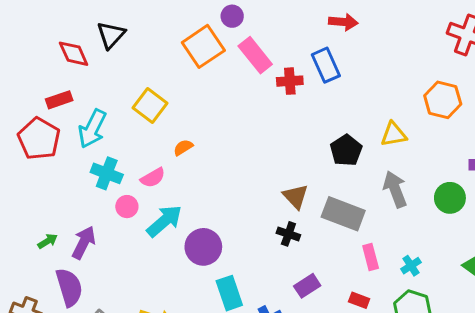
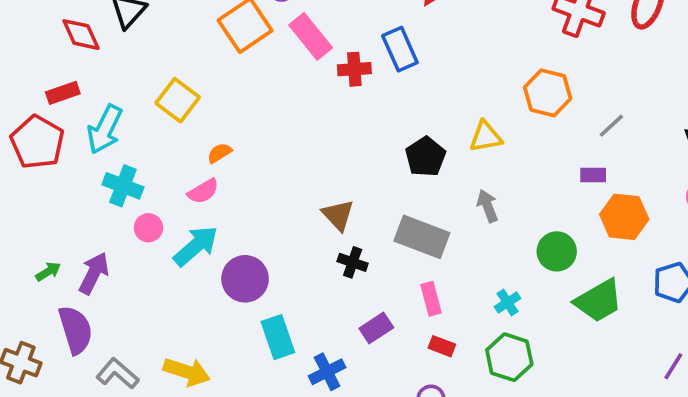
pink semicircle: (153, 178) -> (203, 191), moved
gray arrow: (395, 189) -> (487, 206), size x0.7
brown triangle: (296, 196) -> (338, 215), moved
green circle: (450, 198) -> (557, 251), moved
pink rectangle: (371, 257) -> (431, 299), moved

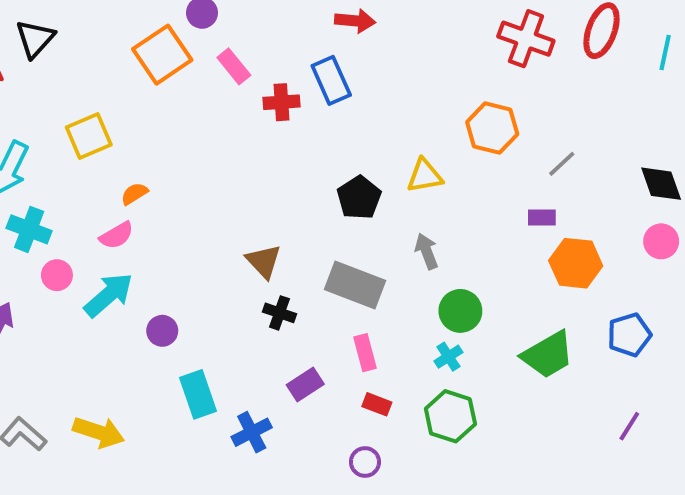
pink rectangle: (311, 36) -> (234, 66), size x0.7
yellow square: (178, 100) -> (89, 136), turned 30
green circle: (557, 251) -> (460, 311), moved
purple circle: (245, 279) -> (162, 331), size x0.6

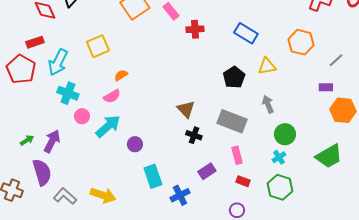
blue rectangle: (331, 80) -> (246, 33), moved, turned -35

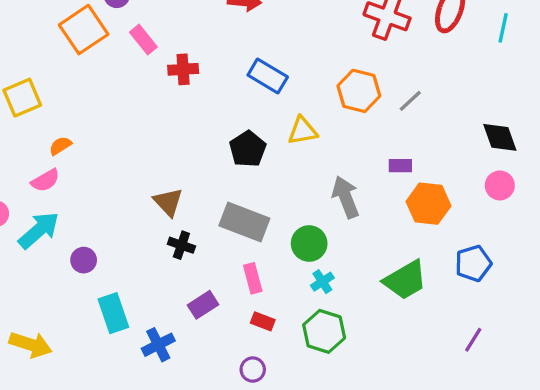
gray line: (336, 60) -> (410, 101), moved
gray arrow: (268, 104) -> (346, 197), moved, size x1.4
green circle: (285, 134) -> (309, 243), moved

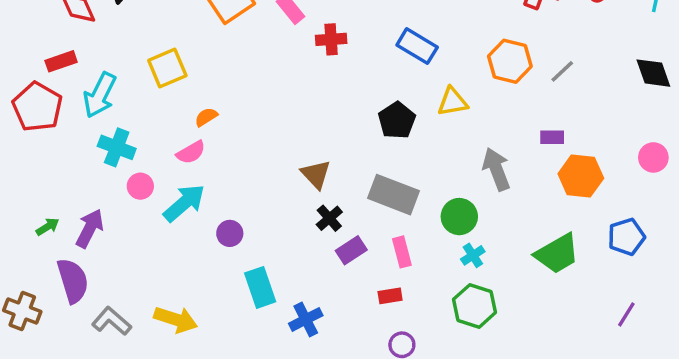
black diamond: (500, 137) -> (653, 73), moved
black cross: (181, 245) -> (329, 218), turned 30
purple rectangle: (203, 305) -> (351, 250), moved
red rectangle: (263, 321) -> (390, 296), moved, turned -30

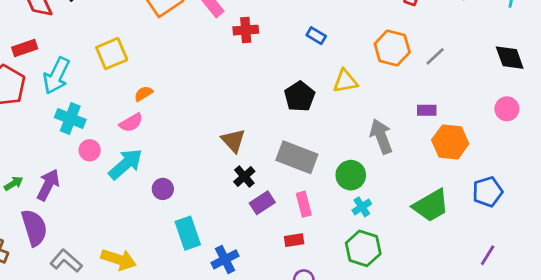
blue rectangle: (417, 46) -> (316, 36), size x0.6
pink circle: (653, 157) -> (507, 109), moved

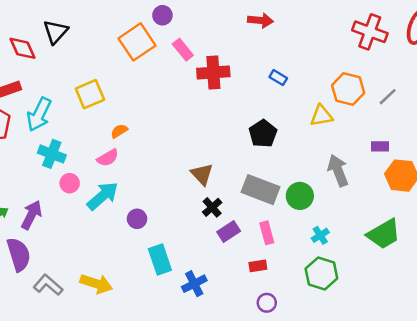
red cross: (246, 30) -> (213, 73), size x1.4
yellow triangle: (345, 81) -> (321, 116), moved
green circle: (351, 175) -> (300, 196), moved

